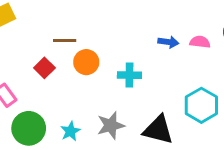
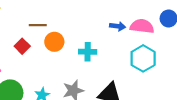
pink semicircle: (200, 42) -> (142, 26), size x1.5
cyan hexagon: (201, 105) -> (143, 58), moved

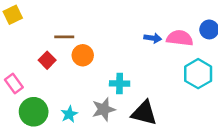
cyan cross: (88, 52) -> (120, 84), moved
cyan hexagon: (143, 58) -> (198, 74), moved

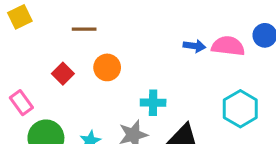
brown line: (64, 37) -> (84, 29), moved
cyan hexagon: (198, 74) -> (240, 109), moved

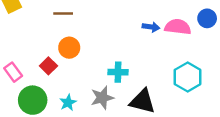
orange circle: (107, 67) -> (69, 48), moved
red square: (63, 74) -> (48, 66), moved

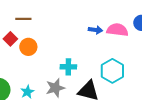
red square: (48, 66) -> (10, 39), moved
cyan hexagon: (188, 77) -> (112, 71), moved

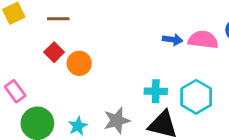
brown line: (23, 19) -> (58, 19), moved
cyan cross: (68, 67) -> (156, 91), moved

